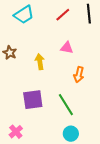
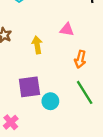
green line: (66, 105) -> (85, 92), moved
cyan circle: (71, 134) -> (50, 101), moved

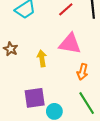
pink triangle: (67, 30) -> (70, 44), size x1.6

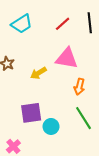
yellow arrow: (42, 58) -> (38, 73), turned -112

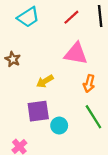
yellow arrow: (38, 73) -> (45, 81), moved

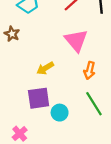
pink triangle: (76, 54) -> (76, 41), turned 40
brown star: (13, 59) -> (12, 34), moved

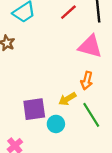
pink triangle: (76, 41) -> (90, 46), moved, turned -35
yellow arrow: (45, 68) -> (67, 99), moved

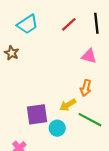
pink triangle: (90, 46) -> (89, 56), size x0.7
green line: (91, 115) -> (90, 120), turned -30

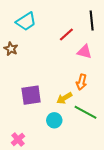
red line: (69, 24) -> (66, 35), moved
purple square: (37, 114) -> (31, 95), moved

